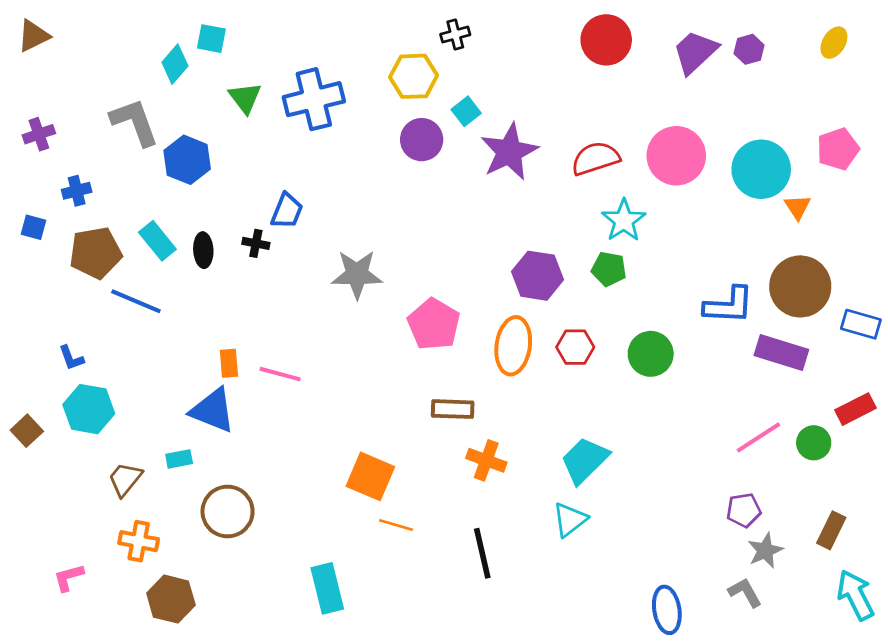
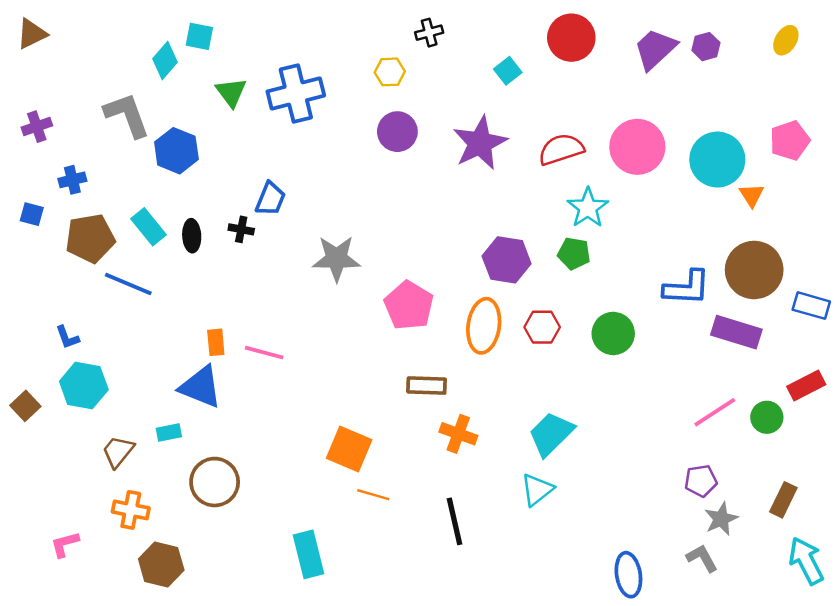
yellow hexagon: (414, 76) -> (390, 72), size x0.7
cyan square: (466, 111) -> (508, 71), moved

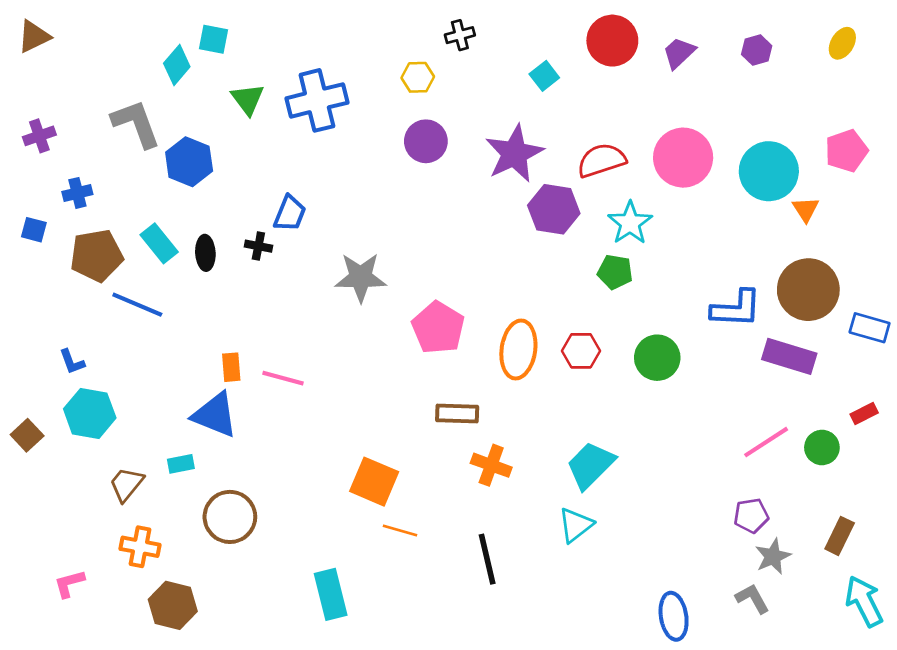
purple trapezoid: (655, 49) -> (679, 53), moved, size x0.7
purple hexagon: (507, 260) -> (554, 209), moved
red rectangle: (806, 386) -> (864, 413), size x0.7

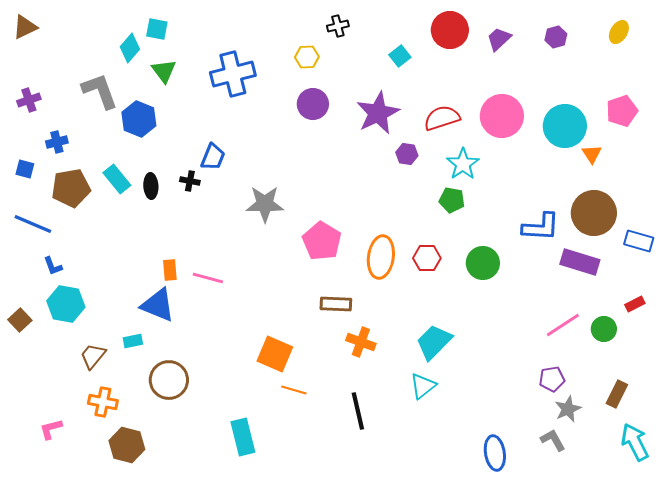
green triangle: (248, 99) -> (164, 71), moved
purple hexagon: (554, 209) -> (407, 154), size x0.6
blue line: (137, 305) -> (33, 224), moved

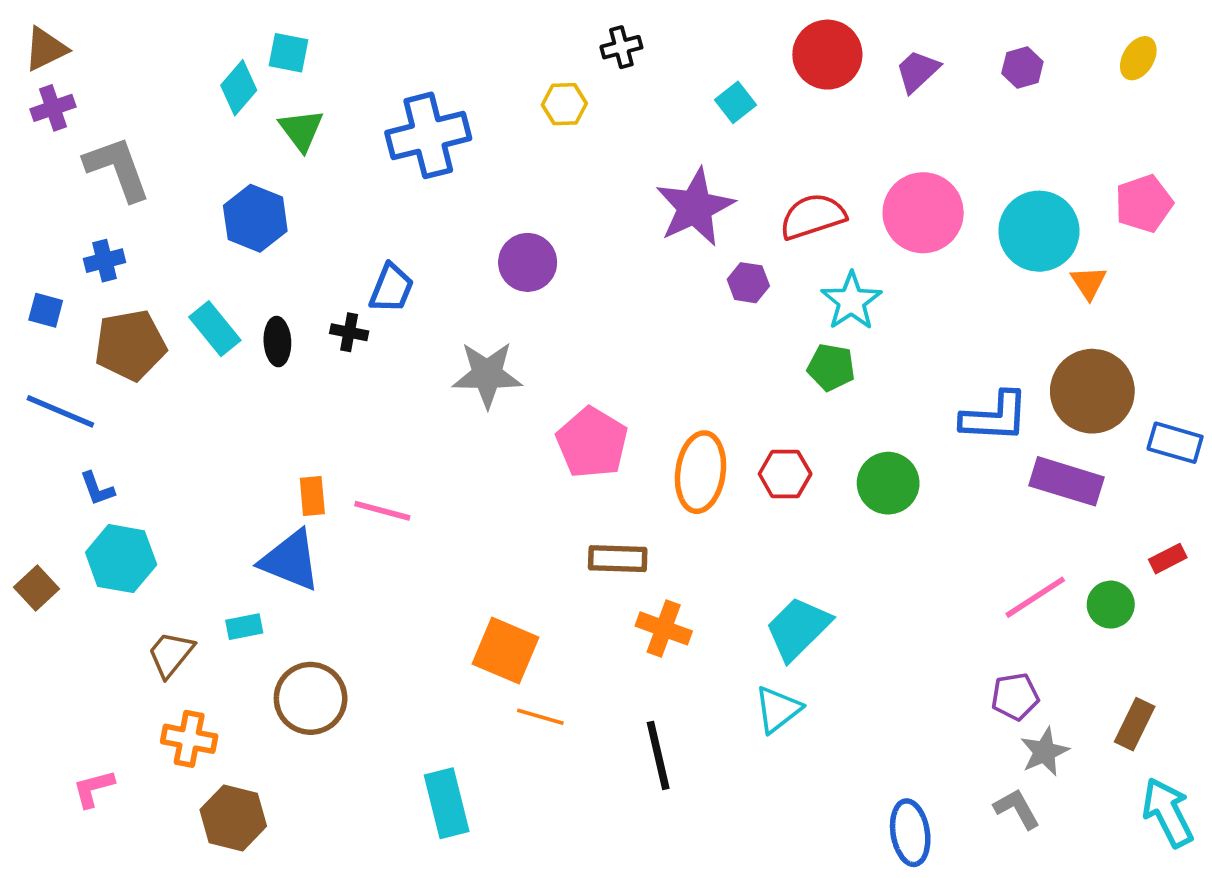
gray L-shape: (100, 91) -> (117, 169), moved
purple cross: (29, 100) -> (53, 108), moved
purple circle: (313, 104) -> (528, 262), moved

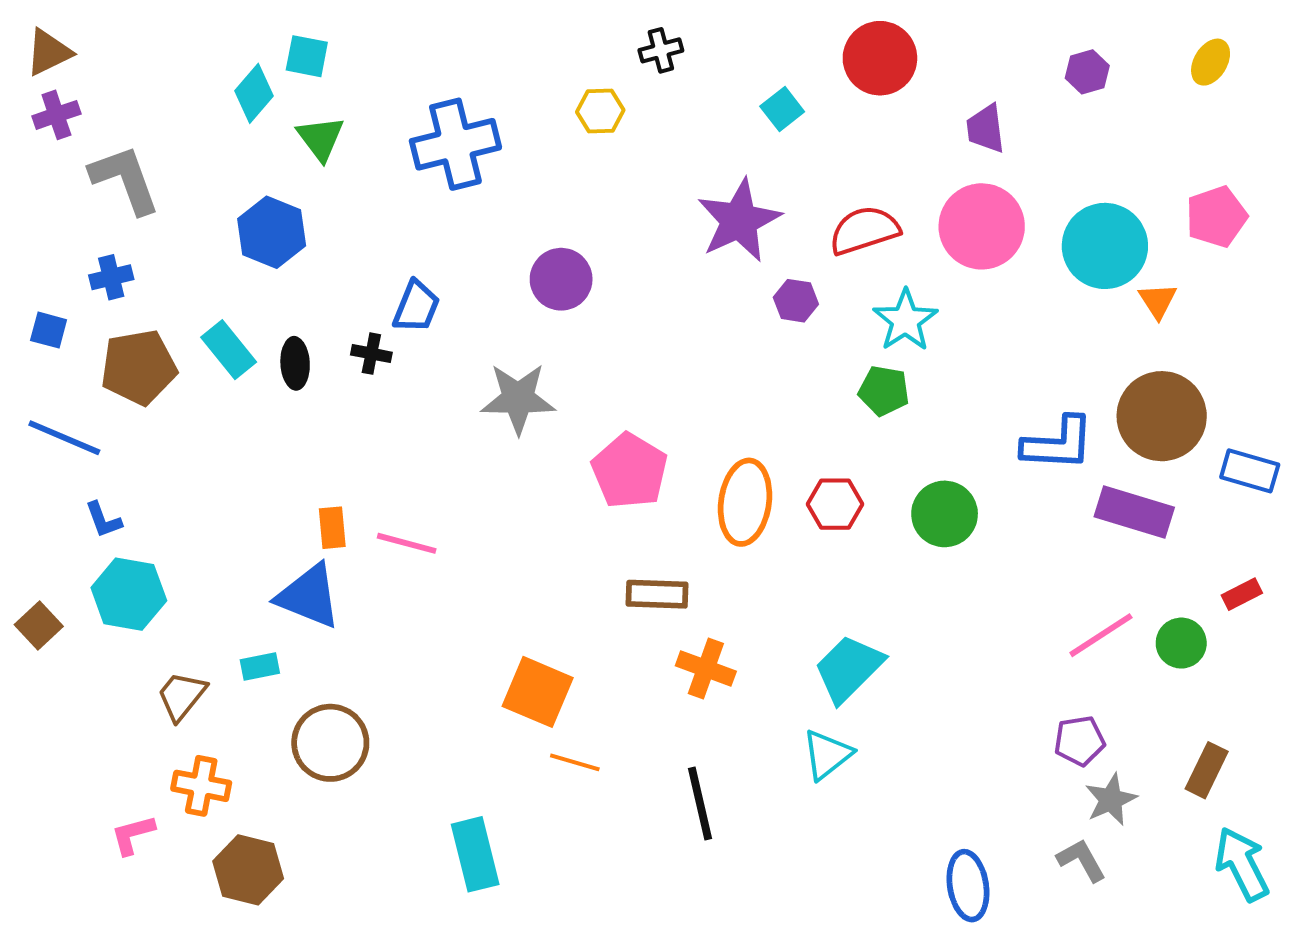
purple trapezoid: (918, 71) -> (986, 129), moved, turned -54
pink L-shape: (93, 789) -> (133, 835), moved

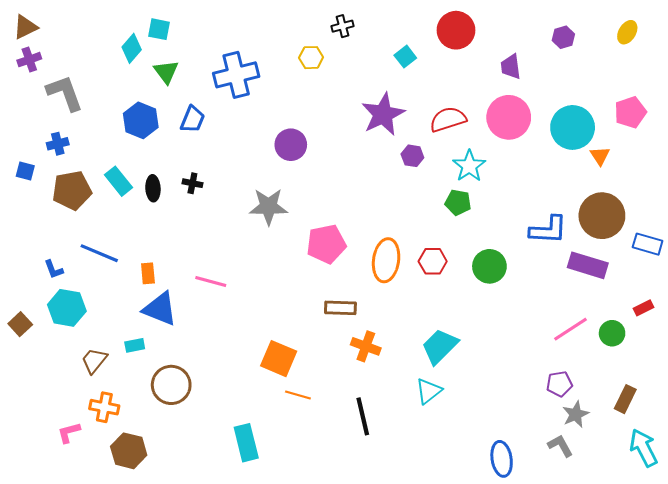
blue trapezoid: (416, 307) -> (192, 119), moved
blue line: (64, 438) -> (99, 253), moved
pink pentagon: (630, 471) -> (326, 244), turned 30
orange rectangle: (332, 528) -> (148, 273), moved

